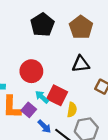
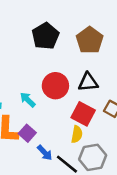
red circle: (31, 71) -> (55, 86), moved
red square: (57, 95) -> (83, 114), moved
cyan arrow: (42, 97) -> (28, 100), moved

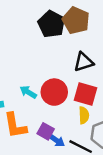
black pentagon: (45, 36) -> (51, 24), moved
red circle: (55, 86) -> (54, 92), moved
purple square: (27, 133) -> (46, 131), moved

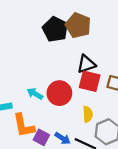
red square: (85, 94) -> (90, 81), moved
purple square: (46, 131) -> (41, 137), moved

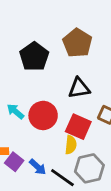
black pentagon: (55, 29) -> (34, 57), moved
red square: (90, 81) -> (78, 127), moved

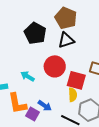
black triangle: (79, 88) -> (66, 40), moved
red circle: (43, 115) -> (55, 66), moved
blue arrow: (38, 167) -> (45, 106), moved

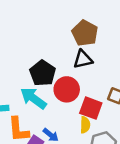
black pentagon: (35, 33) -> (43, 73), moved
cyan arrow: (28, 76) -> (33, 98), size x1.6

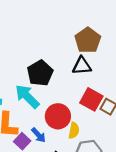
red circle: (67, 89) -> (58, 116), moved
red square: (91, 108) -> (91, 99), moved

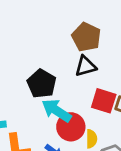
cyan arrow: (27, 96) -> (57, 111), moved

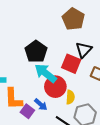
black triangle: (85, 66) -> (84, 50), moved, turned -36
red square: (104, 101) -> (71, 64), moved

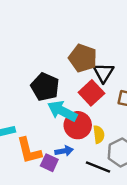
brown pentagon: (73, 19) -> (83, 58), moved
red square: (71, 64) -> (91, 93), turned 36
blue arrow: (41, 105) -> (64, 151), turned -40

